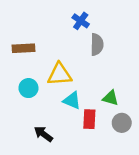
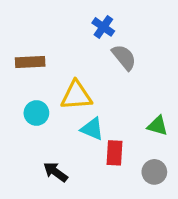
gray semicircle: (97, 45) -> (124, 57), turned -40
green triangle: (111, 98) -> (158, 126), moved
gray circle: (122, 123) -> (154, 172), moved

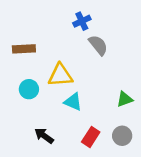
blue cross: (103, 27) -> (82, 21), turned 30
green triangle: (158, 126) -> (125, 99), turned -36
red rectangle: (114, 153) -> (91, 137), moved, turned 30

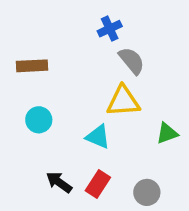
yellow triangle: (60, 75) -> (123, 101), moved
gray circle: (122, 136) -> (147, 192), moved
red rectangle: (91, 137) -> (98, 184), moved

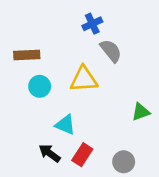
yellow triangle: (123, 101) -> (84, 79), moved
cyan circle: (39, 120) -> (40, 86), moved
cyan triangle: (98, 137) -> (65, 125), moved

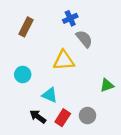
brown rectangle: (27, 55) -> (26, 27), moved, turned -60
cyan circle: (40, 86) -> (23, 74), moved
gray circle: (124, 162) -> (88, 116), moved

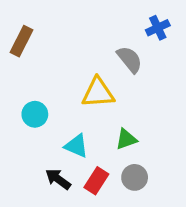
blue cross: (70, 18) -> (158, 28), moved
brown rectangle: (26, 27) -> (22, 41), moved
green triangle: (107, 85) -> (126, 139), moved

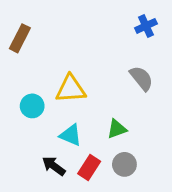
gray semicircle: (130, 59) -> (141, 78), moved
yellow triangle: (98, 93) -> (71, 89), moved

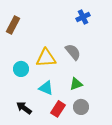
blue cross: (146, 26) -> (83, 17), moved
gray semicircle: (141, 78) -> (73, 52), moved
black arrow: (54, 166) -> (24, 108), moved

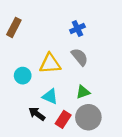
blue cross: (83, 17) -> (77, 28), moved
gray circle: (81, 107) -> (88, 117), size x1.5
black arrow: (24, 108) -> (37, 114), moved

